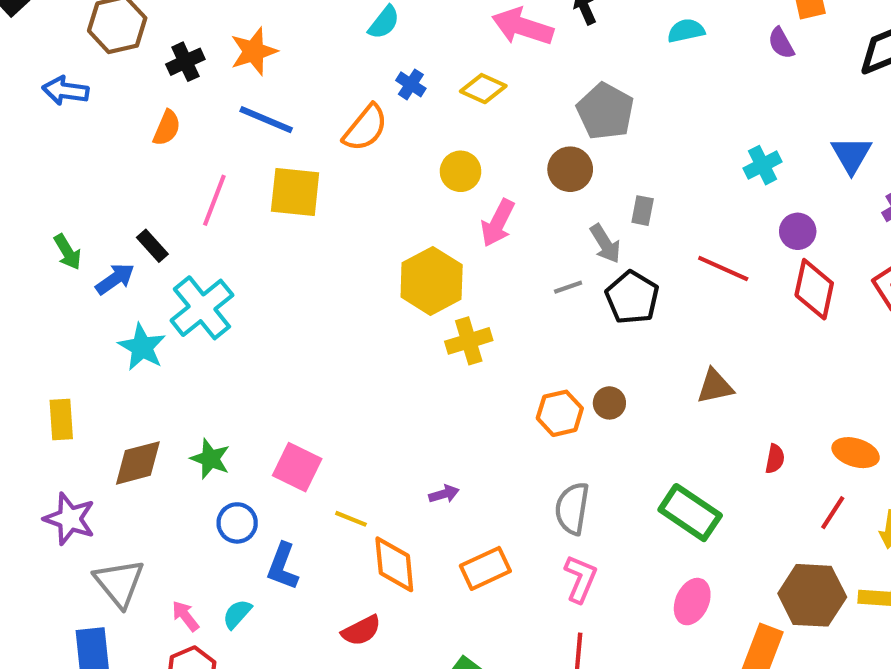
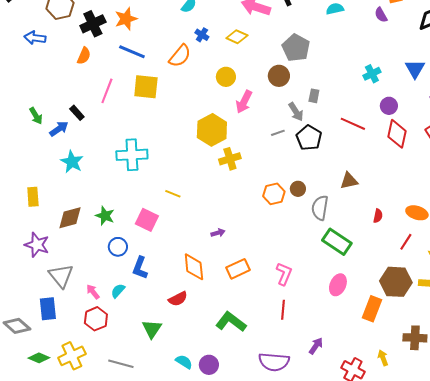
black cross: (185, 62) -> (93, 24), size x1.4
cyan cross: (202, 308) -> (132, 155), moved, turned 36
gray semicircle: (572, 508) -> (320, 208), moved
yellow line: (351, 519) -> (173, 194), moved

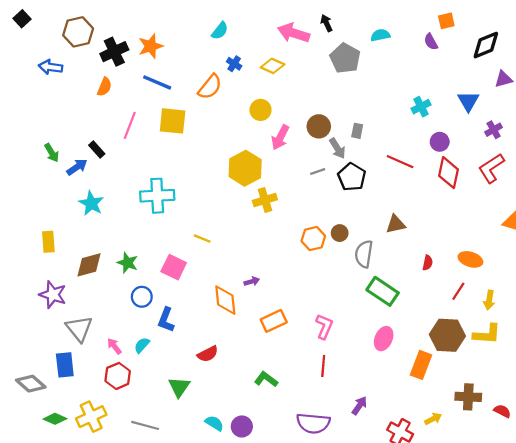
gray pentagon: (296, 48) -> (345, 58), moved
brown circle: (279, 76) -> (319, 126), moved
orange diamond: (194, 267) -> (225, 300), moved
green L-shape: (231, 322) -> (266, 379), size x0.7
yellow arrow: (383, 358) -> (433, 419), turned 84

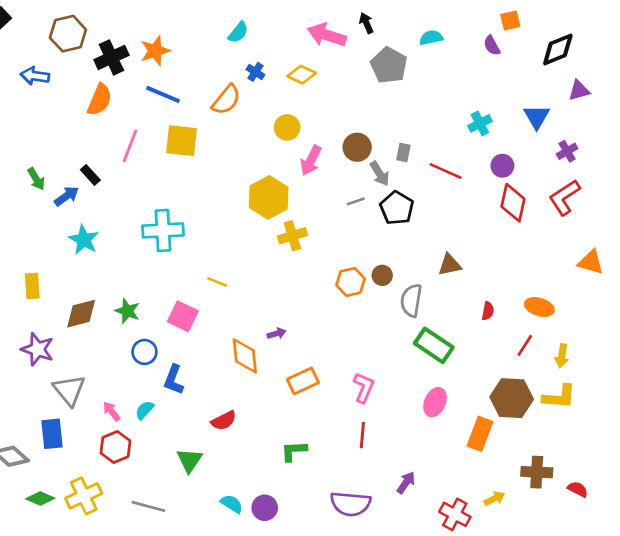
orange semicircle: (104, 87) -> (100, 100), size x1.4
red line: (400, 162) -> (446, 171), moved
green L-shape: (266, 379) -> (294, 451), turned -40

